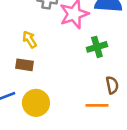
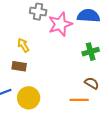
green cross: (97, 47) -> (91, 52), moved
brown semicircle: (112, 85) -> (92, 83), turned -48

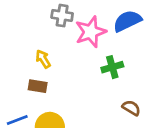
blue semicircle: (89, 16) -> (127, 21), turned -30
green cross: (91, 52) -> (112, 67), moved

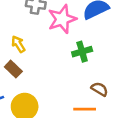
brown rectangle: (38, 86) -> (13, 69), turned 35

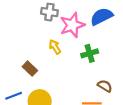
yellow arrow: (18, 44) -> (55, 47), moved

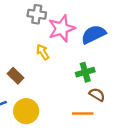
blue semicircle: (102, 16) -> (93, 34), moved
green cross: (90, 53) -> (85, 72), moved

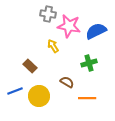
pink star: (62, 28) -> (69, 26), turned 30
brown semicircle: (97, 95) -> (67, 82), moved

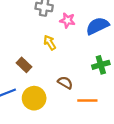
pink star: (69, 26) -> (67, 20), size x0.6
green cross: (89, 63) -> (101, 65), moved

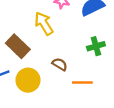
yellow arrow: (50, 43) -> (44, 23), size x1.5
brown rectangle: (24, 65) -> (18, 46), size x1.5

